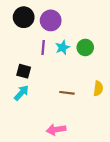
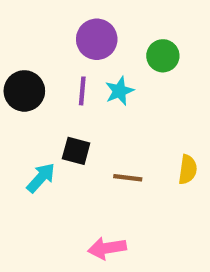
black circle: (24, 17) -> (24, 91), moved
green circle: (85, 47) -> (163, 56), moved
black square: (24, 71) -> (76, 151), moved

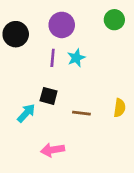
green circle: (163, 56) -> (114, 20), moved
black circle: (24, 91) -> (16, 34), moved
pink arrow: (107, 248) -> (53, 150), moved

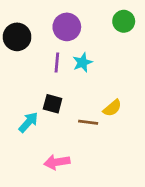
yellow semicircle: (120, 108) -> (112, 108), moved, turned 42

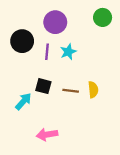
black circle: (17, 37) -> (22, 41), moved
yellow semicircle: (112, 108) -> (93, 90), turned -56
brown line: (88, 122) -> (71, 91), moved

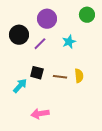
purple line: (47, 52) -> (40, 44), turned 40
cyan star: (68, 52) -> (69, 42), moved

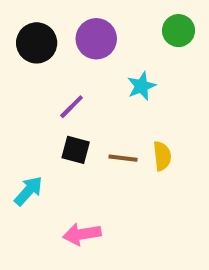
black circle: (19, 35) -> (37, 43), moved
purple line: (40, 44) -> (72, 107), moved
cyan arrow: (20, 86) -> (28, 191), moved

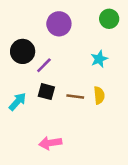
black circle: (37, 43) -> (23, 51), moved
cyan star: (141, 86) -> (99, 59), moved
cyan arrow: (28, 191) -> (18, 102), moved

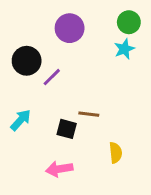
cyan star: (99, 59) -> (124, 49), moved
black square: (46, 92) -> (67, 129), moved
yellow semicircle: (99, 95) -> (116, 153), moved

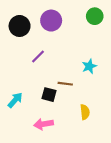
cyan star: (124, 49) -> (89, 66), moved
black circle: (27, 61) -> (20, 26), moved
cyan arrow: (21, 120) -> (15, 100), moved

